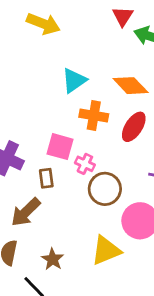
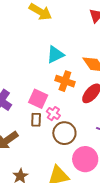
brown rectangle: (46, 178) -> (36, 120), moved

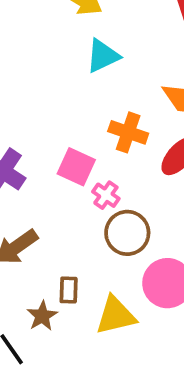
cyan triangle: (55, 55) -> (103, 56), moved
brown rectangle: (36, 120) -> (69, 290), moved

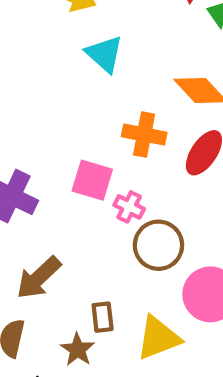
cyan triangle: (103, 56) -> (104, 54), turned -45

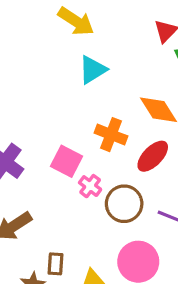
cyan triangle: (104, 54) -> (93, 70), turned 36
brown circle: (158, 245) -> (124, 204), moved

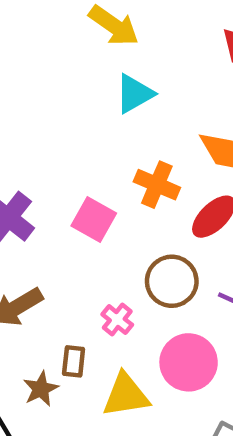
pink cross: (90, 186) -> (117, 320), moved

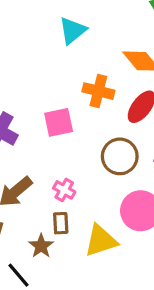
pink square: (94, 219) -> (59, 122), turned -32
pink cross: (117, 320) -> (64, 190), moved

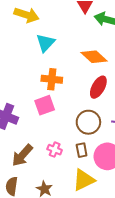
orange cross: (98, 91) -> (52, 79), moved
brown rectangle: (61, 223) -> (82, 150), moved

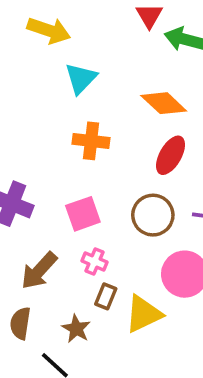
pink square: (45, 105) -> (83, 214), moved
brown rectangle: (82, 150) -> (106, 296), moved, turned 32

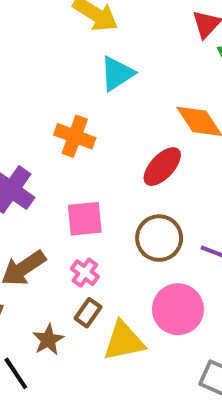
orange cross: (91, 141) -> (75, 136), moved
red ellipse: (170, 155) -> (162, 167), moved

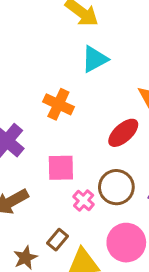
pink cross: (85, 273) -> (84, 201), moved

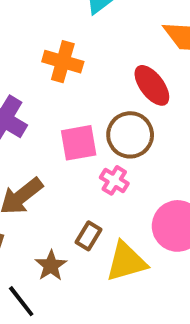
red ellipse: (123, 133) -> (152, 85), turned -76
brown circle: (116, 187) -> (130, 135), moved

